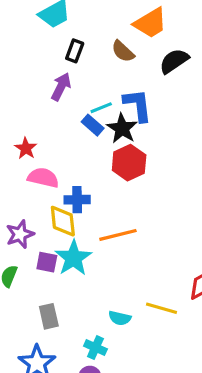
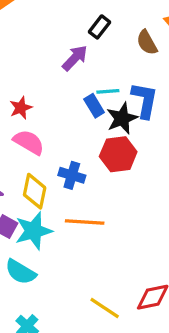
blue cross: (77, 200) -> (72, 175), moved
cyan semicircle: (120, 318) -> (21, 272), moved, size x1.4

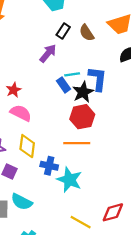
brown semicircle: (147, 43) -> (87, 33), moved
blue cross: (72, 175) -> (49, 166), moved
orange line: (85, 222) -> (77, 143), moved
cyan star: (33, 231) -> (69, 180), moved, turned -30

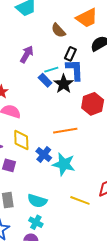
black rectangle: (63, 31) -> (70, 54), moved
red hexagon: (82, 117) -> (93, 104), moved
blue cross: (49, 166) -> (44, 155), turned 35
cyan semicircle: (22, 202) -> (37, 201), moved

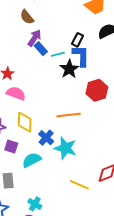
brown semicircle: (58, 30) -> (27, 17), moved
blue rectangle: (45, 80) -> (41, 49), moved
cyan semicircle: (37, 201) -> (32, 160), moved, turned 132

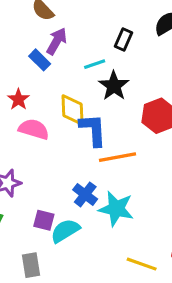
blue rectangle: (41, 49) -> (40, 60), moved
blue L-shape: (81, 56) -> (93, 130), moved
yellow diamond: (25, 122) -> (72, 110), moved
purple square: (11, 147) -> (44, 220), moved

